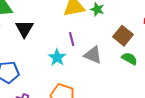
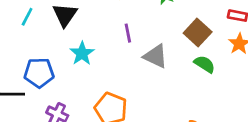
cyan star: (57, 57) -> (82, 53), moved

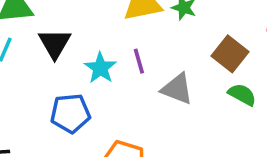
cyan star: (82, 53) -> (100, 68), moved
blue pentagon: (39, 73) -> (70, 113), moved

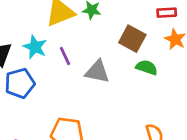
cyan star: (100, 68) -> (35, 47), moved
blue pentagon: (70, 113) -> (20, 83), moved

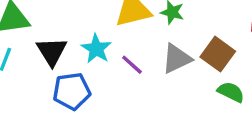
purple line: (65, 56) -> (132, 65), turned -30
gray triangle: (97, 72) -> (177, 59), moved, turned -44

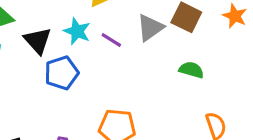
green semicircle: (231, 92) -> (191, 70), moved

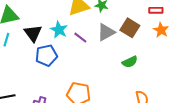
green semicircle: (191, 70) -> (130, 62), turned 133

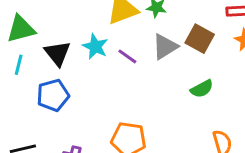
blue pentagon: (46, 55) -> (53, 95), moved

